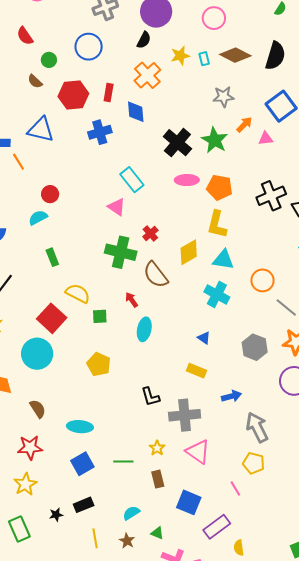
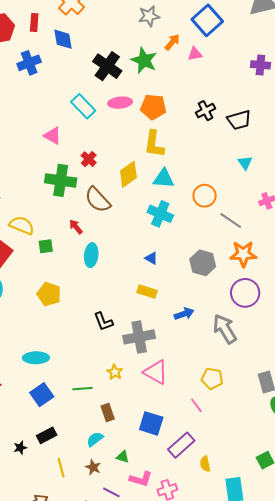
cyan rectangle: (132, 180) -> (83, 106), moved
black cross: (271, 196) -> (206, 111), size x0.7
gray arrow: (257, 427) -> (225, 329), moved
brown rectangle: (158, 479) -> (108, 412), moved

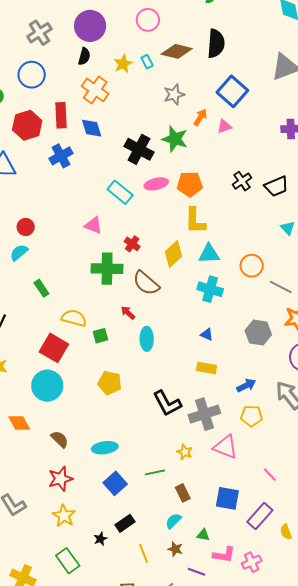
red rectangle: (34, 23) -> (61, 115), size x1.4
black L-shape: (103, 322) -> (167, 403), size x1.4
yellow pentagon: (212, 379) -> (252, 416), moved

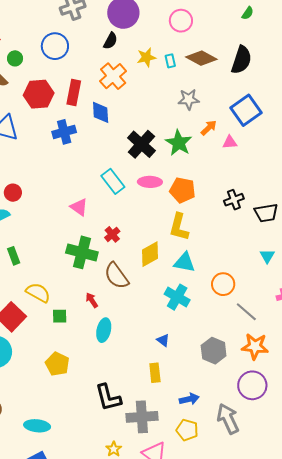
yellow rectangle: (207, 368) -> (155, 373), turned 60

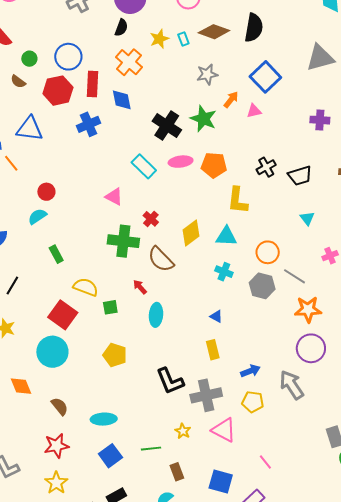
blue circle: (55, 46) -> (68, 57), moved
yellow L-shape: (179, 227) -> (238, 200), moved
cyan cross: (177, 297) -> (224, 272), size x0.7
gray hexagon: (214, 351) -> (262, 286), moved

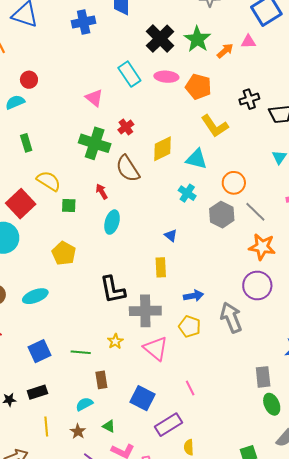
orange arrow: (231, 100) -> (225, 51), moved
yellow L-shape: (238, 200) -> (215, 126), turned -52
cyan ellipse: (104, 419) -> (35, 296), moved, turned -30

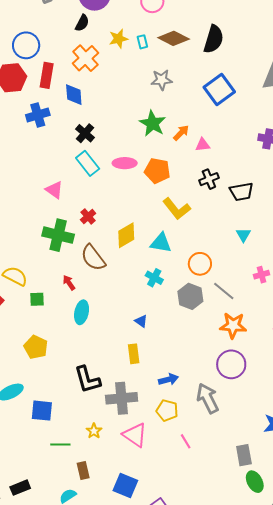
black cross: (160, 39) -> (85, 133), moved, size x0.7
pink triangle: (248, 42) -> (203, 145), moved
blue square: (40, 351) -> (42, 411), moved, turned 35
pink line: (190, 388) -> (186, 441), moved

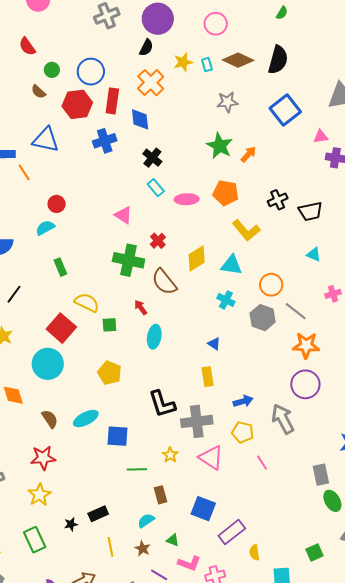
pink triangle: (203, 145) -> (321, 137), moved
cyan rectangle: (88, 163) -> (156, 188), size x0.7
pink ellipse: (125, 163) -> (187, 199), moved
cyan triangle: (243, 235) -> (314, 254), turned -35

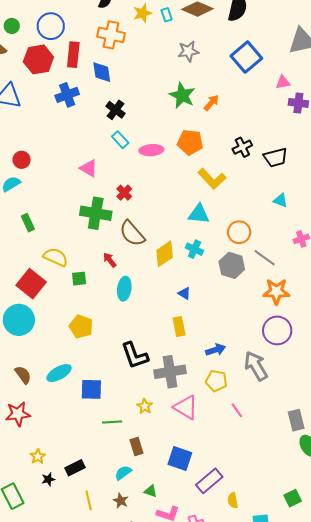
orange cross: (151, 83) -> (111, 35), turned -32
yellow diamond: (197, 258) -> (165, 254), moved
yellow star: (39, 495) -> (38, 457), moved, size x0.7

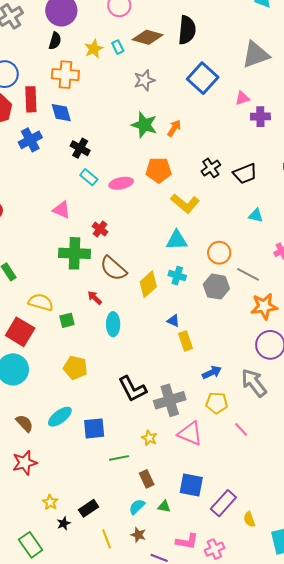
yellow rectangle: (179, 327) -> (186, 341), moved
green triangle: (151, 491) -> (164, 506), moved

